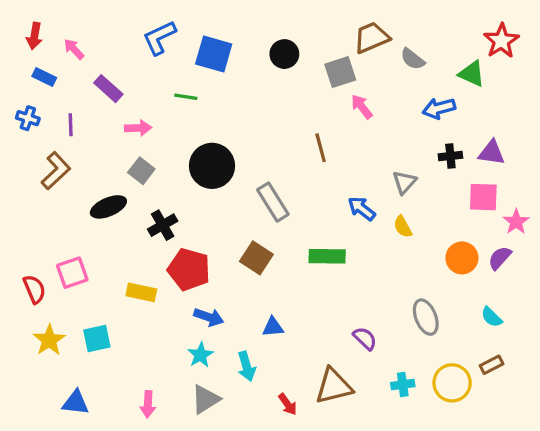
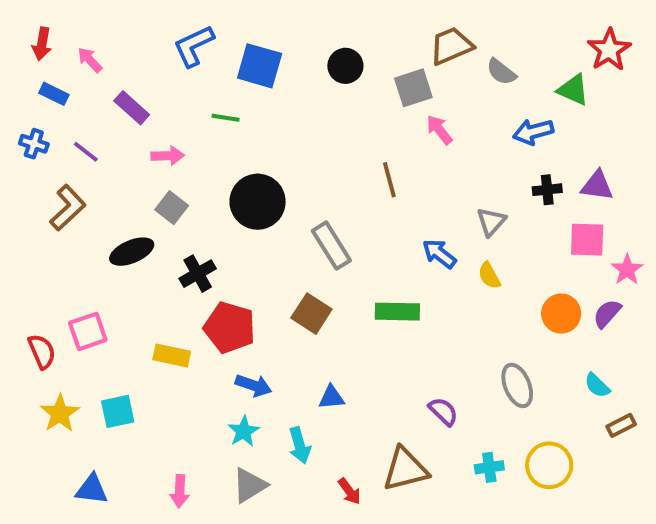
purple line: (71, 125) -> (86, 152), turned -50
brown rectangle: (492, 365) -> (621, 425), moved

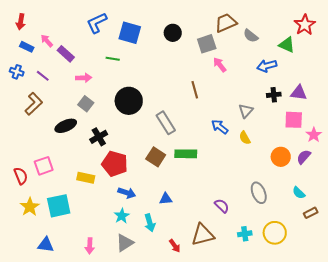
pink arrow: (90, 60) -> (47, 41), moved
green rectangle: (397, 312) -> (186, 154), moved
cyan square: (118, 411) -> (59, 206), size x1.4

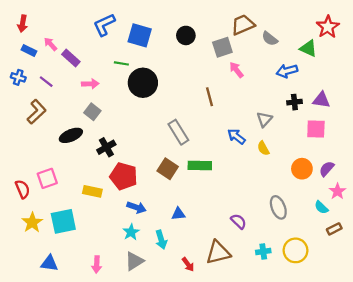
black circle: (129, 101) -> (143, 83), moved
pink star: (314, 135) -> (337, 191), moved

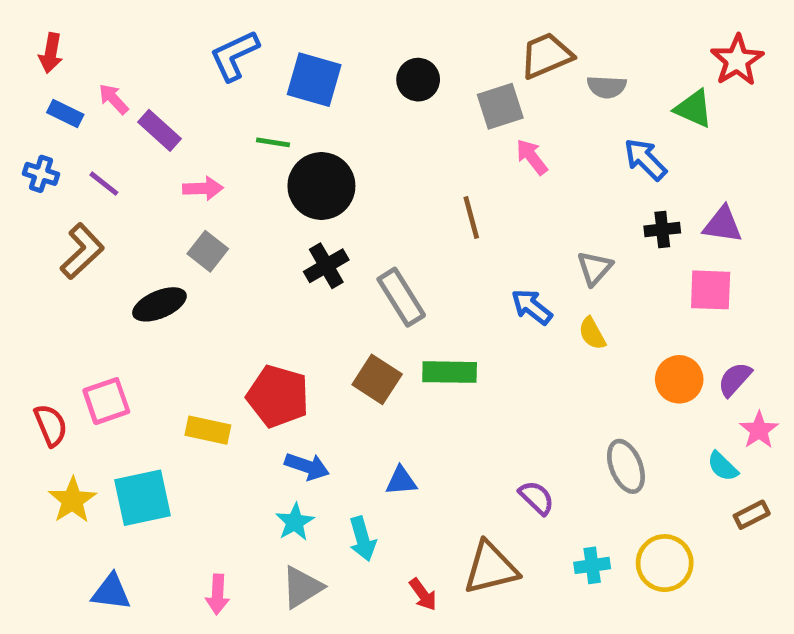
gray semicircle: (270, 39) -> (607, 87), turned -35
blue arrow: (287, 71) -> (645, 159), turned 60
black cross: (106, 147) -> (326, 266), moved

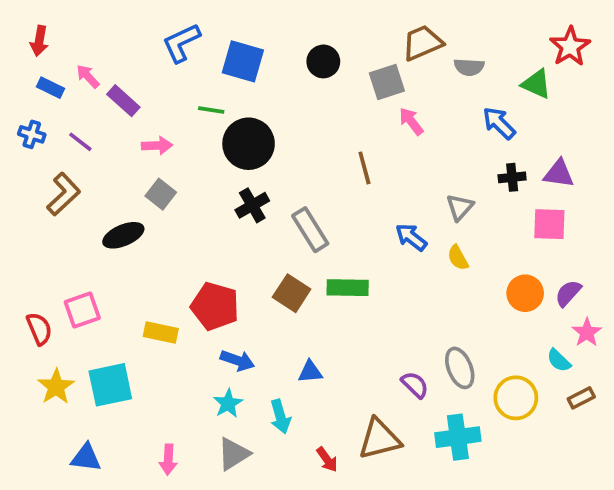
gray ellipse: (626, 466) -> (460, 368), moved
yellow circle: (665, 563) -> (516, 398), moved
cyan cross: (592, 565) -> (458, 437), size x1.6

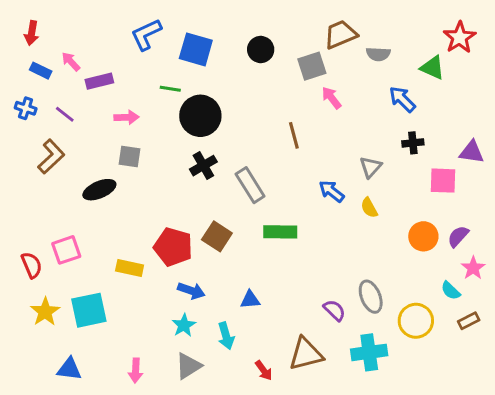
purple rectangle: (123, 101) -> (99, 81), turned -56
purple triangle: (559, 174) -> (472, 152), moved
gray square: (161, 194) -> (130, 156), turned -30
brown square: (292, 293) -> (217, 236), moved

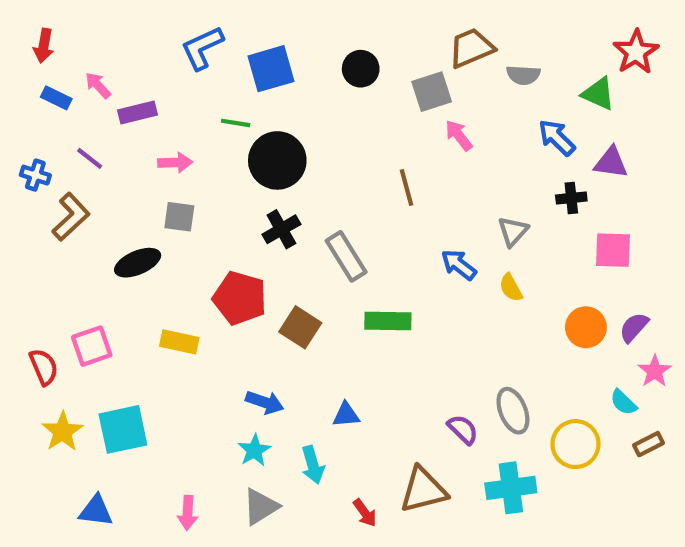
blue square: (196, 49) -> (271, 69), turned -32
blue cross: (26, 108) -> (35, 175), moved
purple triangle: (472, 152) -> (611, 163), moved
red pentagon: (173, 247) -> (240, 298), moved
yellow rectangle: (130, 268) -> (179, 342), moved

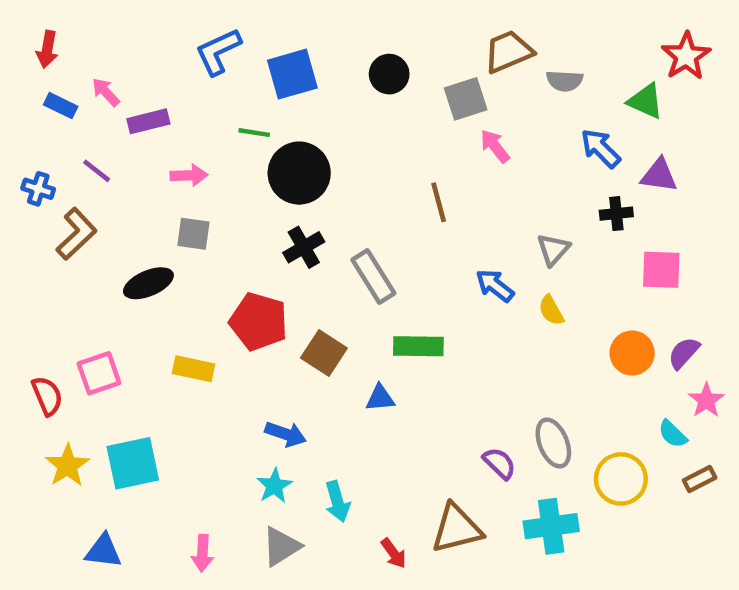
blue triangle: (346, 415) -> (380, 398), moved

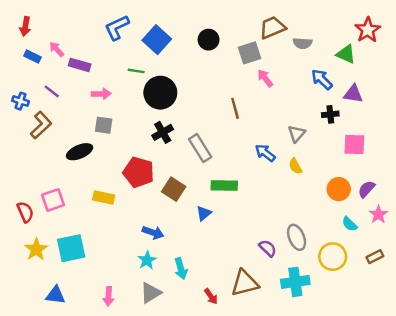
blue square: (292, 74) -> (157, 40), turned -32
purple rectangle: (148, 121) -> (80, 65), turned 30
blue triangle: (380, 398) -> (204, 213), turned -35
cyan semicircle: (673, 434) -> (350, 224), moved

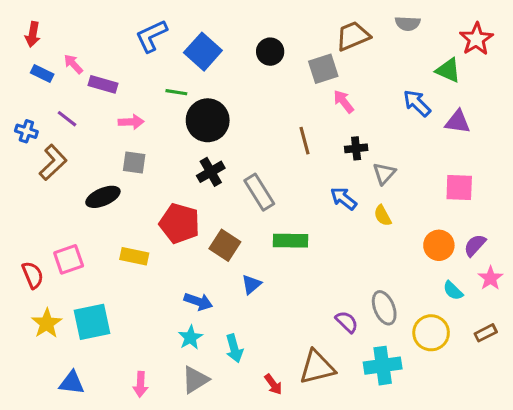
gray semicircle: (303, 43) -> (408, 23), moved
black cross: (330, 114) -> (356, 148), moved
blue triangle: (204, 213) -> (251, 284), moved

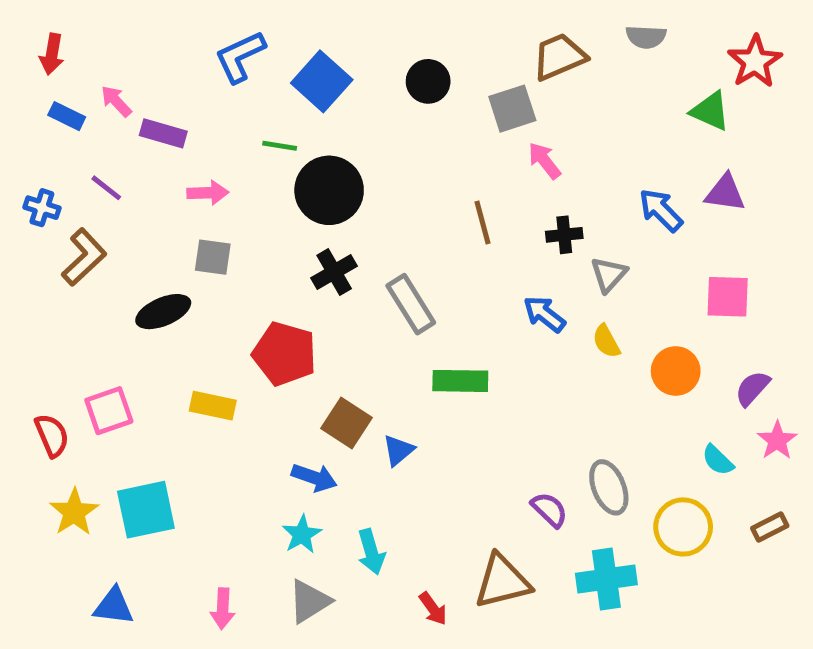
blue arrow: (417, 103) -> (661, 210), moved
brown square: (225, 245) -> (346, 423), moved
orange circle: (439, 245) -> (676, 371), moved

